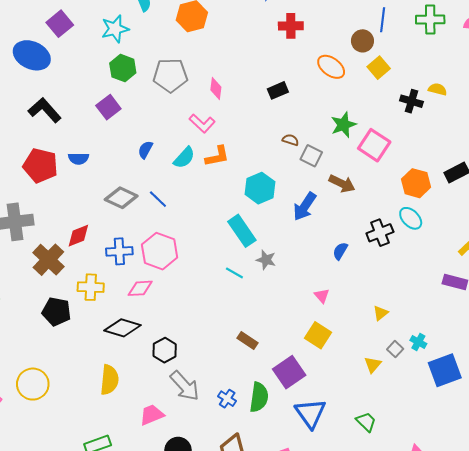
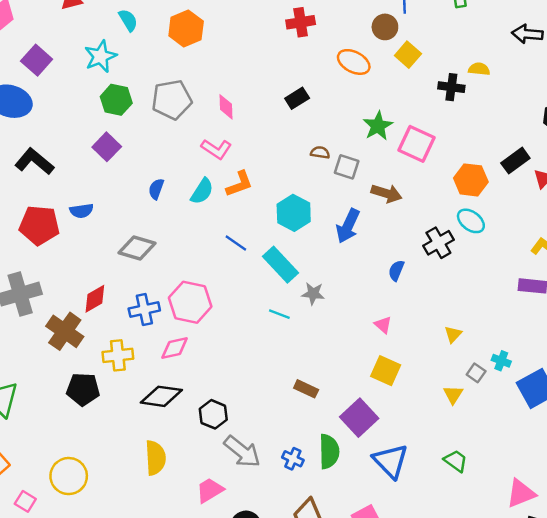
blue line: (158, 199) -> (236, 243), moved

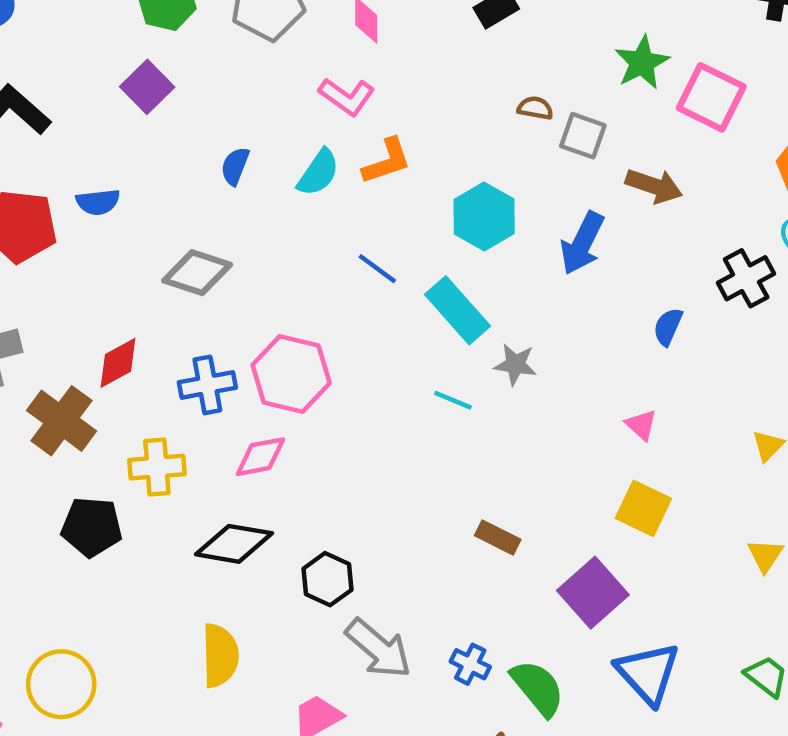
green semicircle: (329, 451) -> (538, 688), moved, turned -40

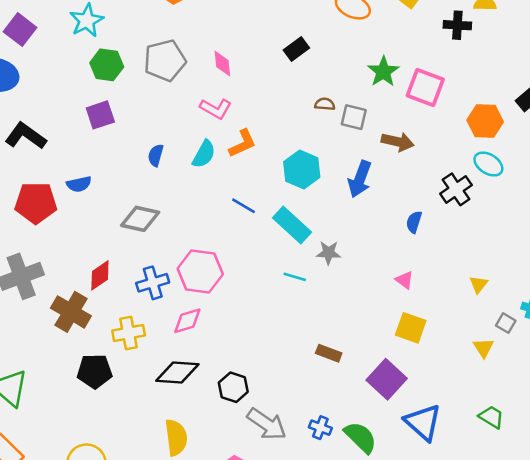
purple square: (147, 87) -> (100, 115), turned 32

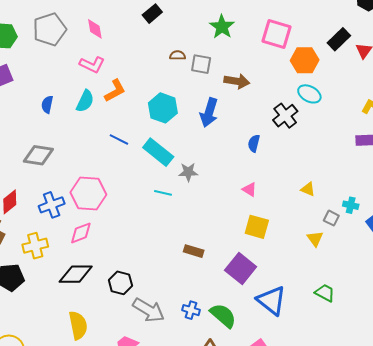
pink square: (425, 87) -> (277, 34), moved
yellow triangle: (479, 284) -> (308, 189), turned -42

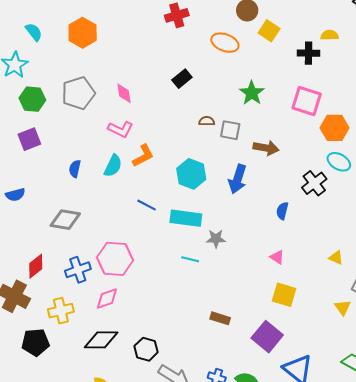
cyan rectangle: (158, 152) -> (186, 218), turned -32

